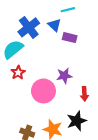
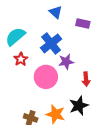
blue cross: (29, 27) -> (51, 43), moved
purple rectangle: (70, 38) -> (83, 23), moved

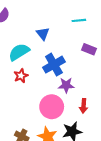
blue triangle: (56, 12) -> (43, 34), moved
pink circle: (46, 77) -> (52, 107), moved

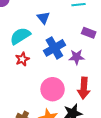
purple star: (66, 85) -> (77, 57), moved
red arrow: (84, 106) -> (84, 88), size x1.5

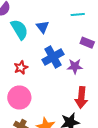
cyan semicircle: (20, 36) -> (19, 29), moved, turned 90
pink circle: (53, 89) -> (19, 97), moved

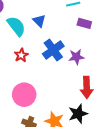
purple rectangle: (87, 43) -> (84, 23), moved
red star: (21, 68) -> (21, 55), moved

